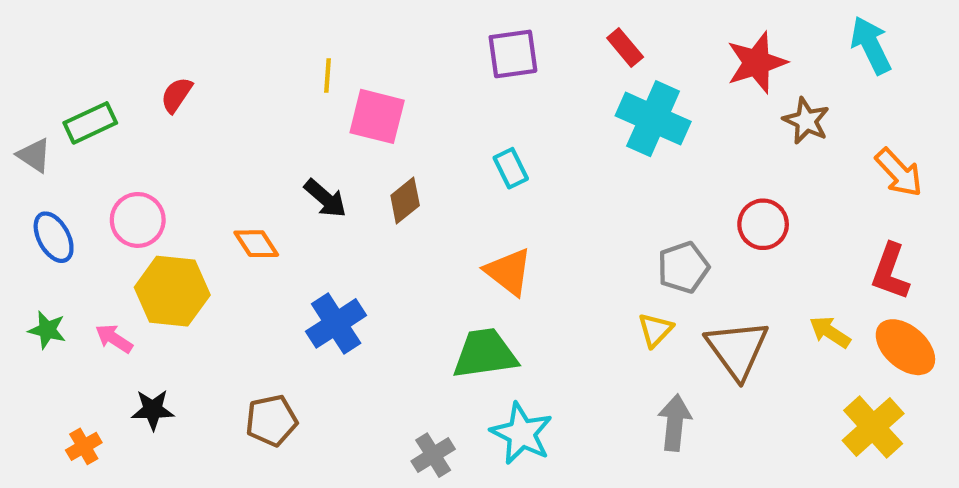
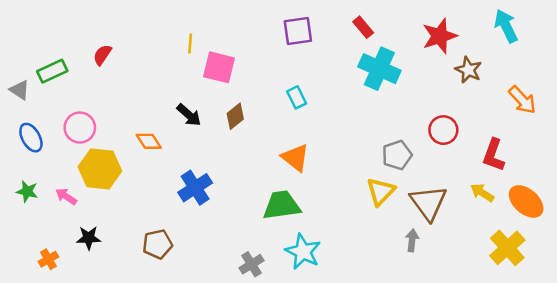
red L-shape: (890, 272) -> (493, 155), moved
yellow triangle: (655, 330) -> (381, 191), size x1.4
gray arrow: (675, 423) -> (412, 240), moved, size x0.7

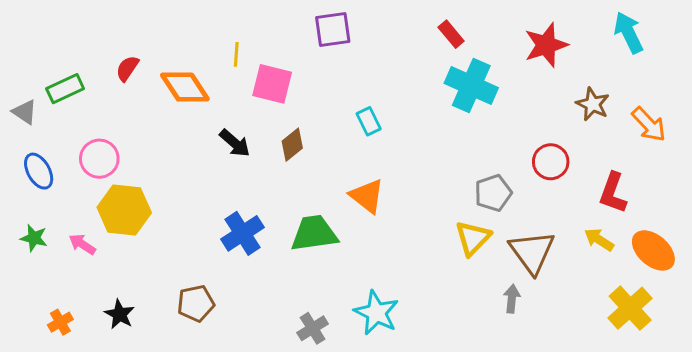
purple square: (298, 31) -> (333, 29), moved
brown star: (468, 70) -> (593, 104), moved
orange diamond: (149, 141) -> (185, 87), moved, size x1.5
green trapezoid: (282, 205) -> (314, 233), moved
black star: (89, 238) -> (120, 314), moved, turned 30

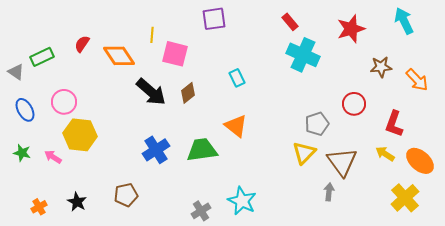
brown star: (593, 104) -> (381, 67), turned -30
black arrow: (235, 143) -> (151, 92), size x1.5

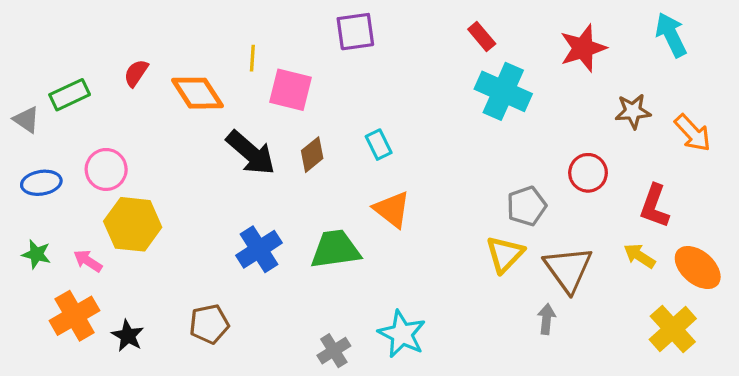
cyan rectangle: (237, 78) -> (379, 145), moved
blue ellipse: (25, 110) -> (41, 183), turned -70
orange cross: (39, 207) -> (75, 316), moved, size x1.8

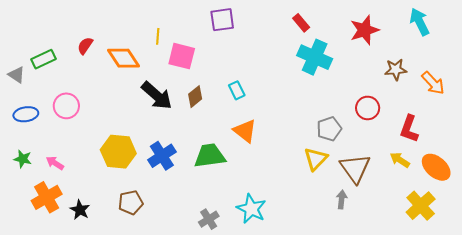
yellow hexagon: (133, 224) -> (118, 152), moved

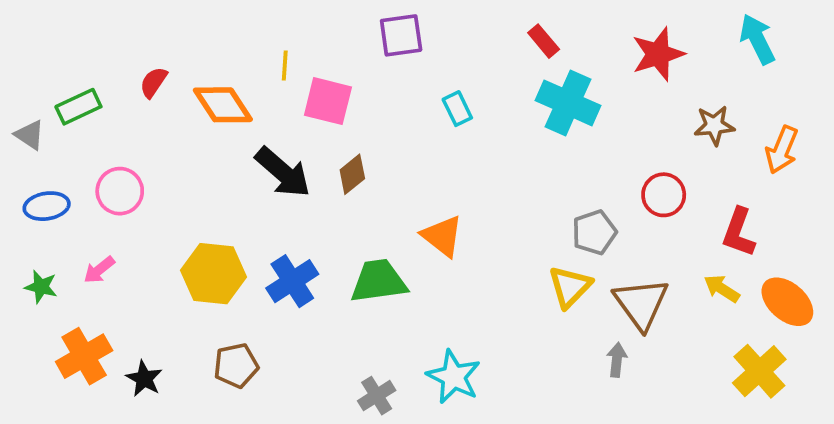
orange arrow: (433, 83) -> (782, 150), turned 65
cyan rectangle: (237, 90) -> (457, 109), moved
pink arrow: (55, 163) -> (99, 270), moved, turned -72

